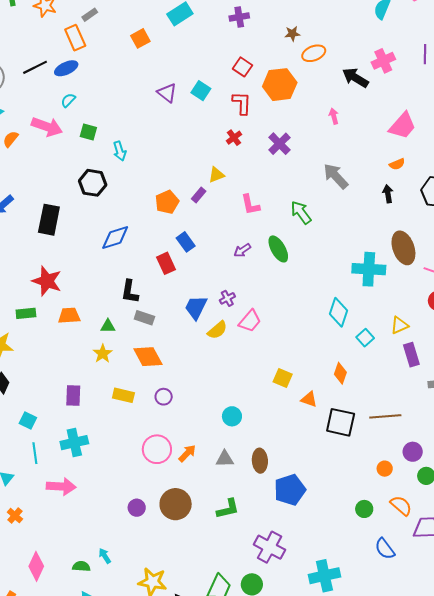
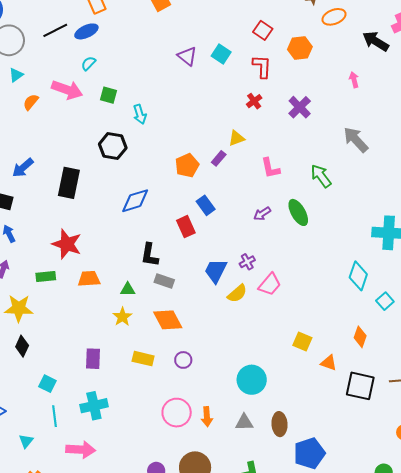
orange hexagon: (280, 85) -> (300, 48), size x0.7
cyan circle: (232, 416) -> (252, 380), size x1.5
orange arrow: (187, 453) -> (207, 417), turned 132

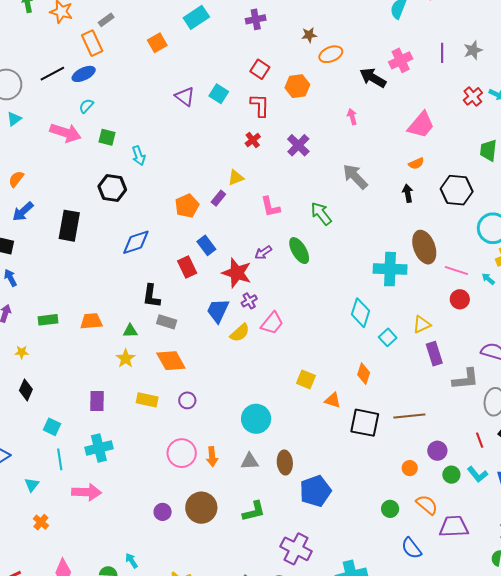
orange semicircle: (31, 102) -> (16, 179), moved
red star: (67, 244) -> (237, 273), moved
yellow star: (19, 308) -> (22, 352), size x0.5

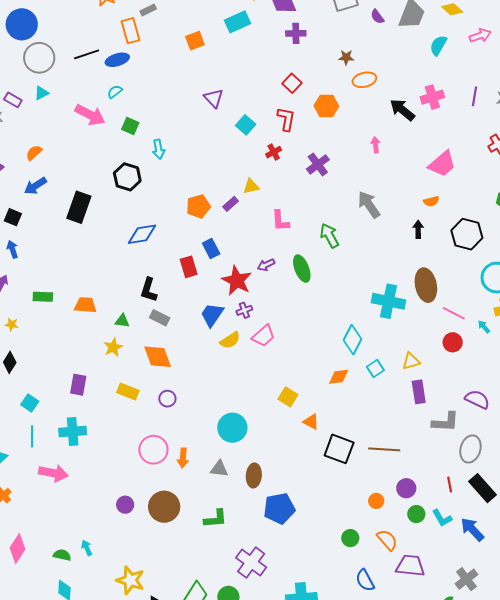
cyan square: (219, 94) -> (246, 125), moved
orange diamond: (364, 374) -> (339, 377), moved, turned 55

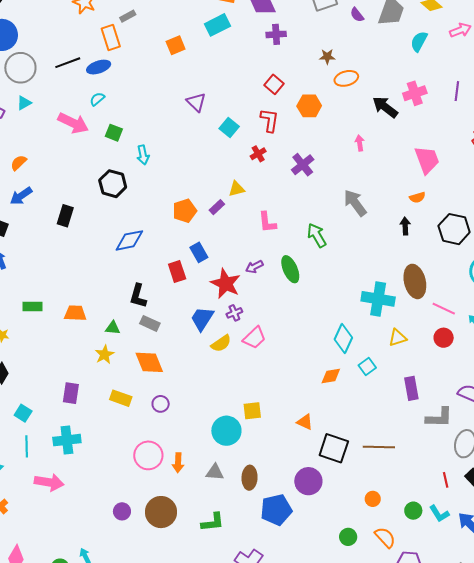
pink trapezoid: (442, 164) -> (427, 160), turned -68
black rectangle: (79, 207) -> (65, 216), size x0.7
yellow triangle: (411, 361) -> (398, 338), moved
yellow square: (288, 397) -> (252, 411), moved, turned -36
purple circle: (406, 488) -> (308, 481), moved, size x1.4

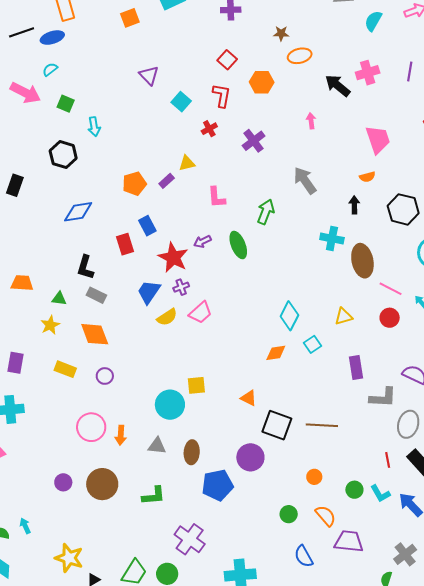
green arrow: (317, 235) -> (266, 212), turned 50
cyan cross: (378, 299) -> (332, 239), moved, size x0.7

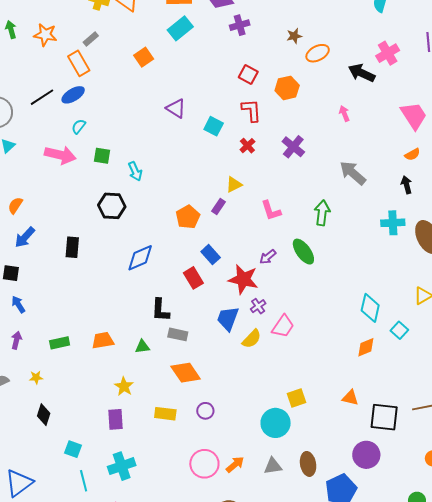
yellow star: (50, 325) -> (124, 386), moved
orange arrow: (121, 435) -> (235, 465), turned -120

